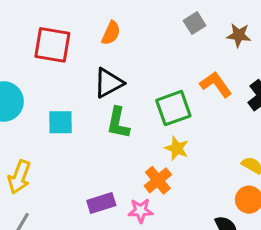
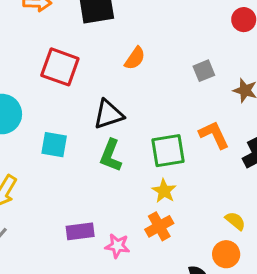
orange semicircle: (111, 33) -> (135, 58), moved
orange cross: (158, 180) -> (159, 226), moved

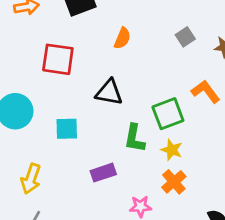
black triangle: (108, 114) -> (109, 92), turned 40
green L-shape: (111, 155) -> (135, 138), moved
purple rectangle: (80, 231) -> (103, 173), moved

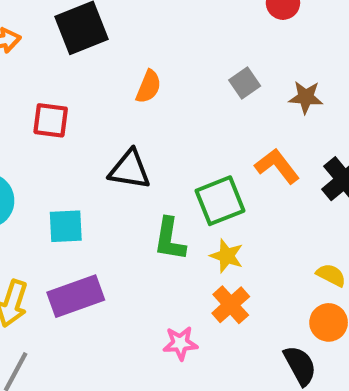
red square: (58, 59) -> (51, 120), size x0.7
purple rectangle: (103, 173) -> (76, 296), moved, size x1.4

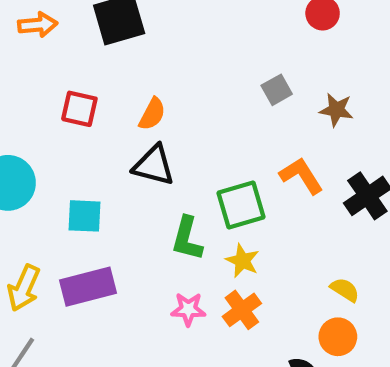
orange semicircle: (148, 87) -> (152, 114), moved
pink star: (180, 343) -> (188, 309), moved

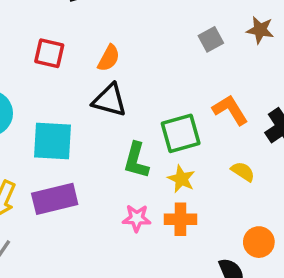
brown star: (336, 110) -> (260, 30), moved
cyan square: (85, 216) -> (53, 141), size x1.4
yellow semicircle: (345, 290) -> (243, 172), moved
orange cross: (242, 310) -> (180, 219), turned 36

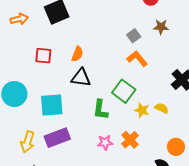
orange L-shape: (230, 110) -> (137, 59), moved
green square: (181, 133) -> (124, 91), turned -30
yellow star: (181, 179) -> (142, 110), moved
orange cross: (180, 219) -> (130, 140), turned -36

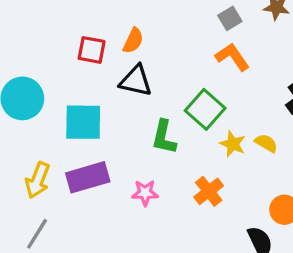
red square: (43, 56) -> (92, 50), moved
pink star: (105, 142) -> (145, 193), moved

